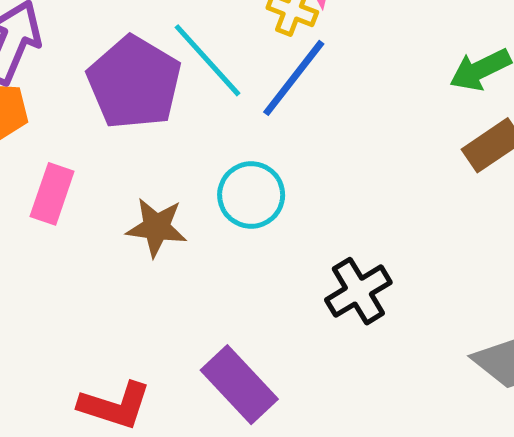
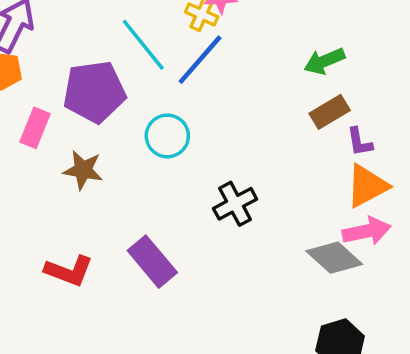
purple pentagon: (134, 83) -> (94, 92), moved, turned 30
brown star: (156, 227) -> (83, 170), moved

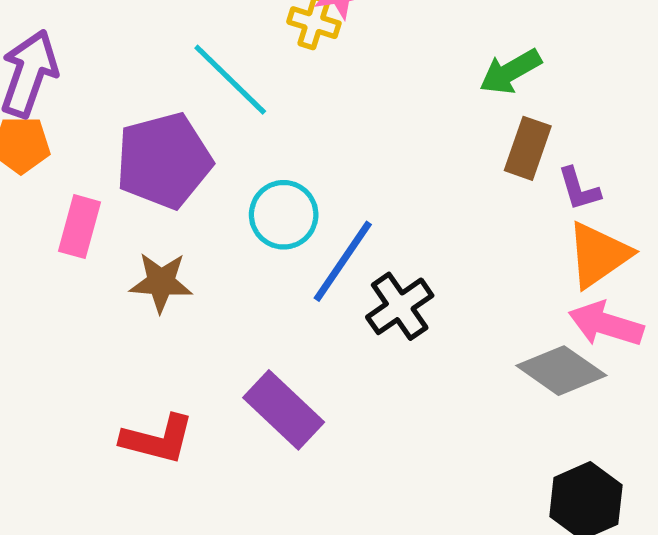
blue line: (200, 60) -> (343, 261), moved
brown rectangle: (330, 112) -> (528, 148), turned -33
pink arrow: (367, 231) -> (606, 324), turned -144

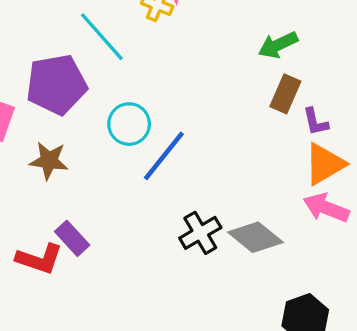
black cross: (400, 306) -> (200, 233), moved
gray diamond: (561, 371) -> (255, 237), moved
purple rectangle: (284, 410) -> (72, 238), moved, size x0.7

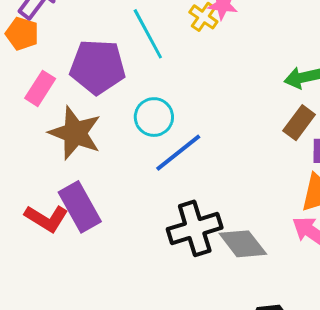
brown star: (49, 161) -> (75, 133), size x1.5
black cross: (200, 233) -> (195, 228), size x1.4
purple rectangle: (72, 238) -> (80, 207), size x1.5

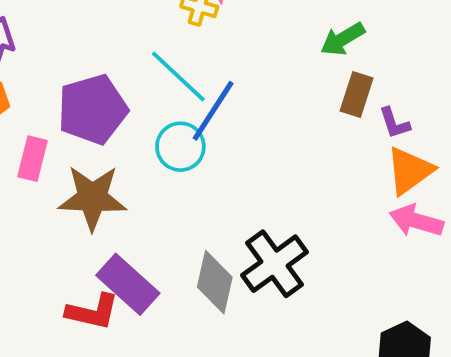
cyan line: (148, 34) -> (178, 77), moved
blue line: (178, 153) -> (213, 111), moved
gray diamond: (243, 244) -> (215, 282), moved, turned 69

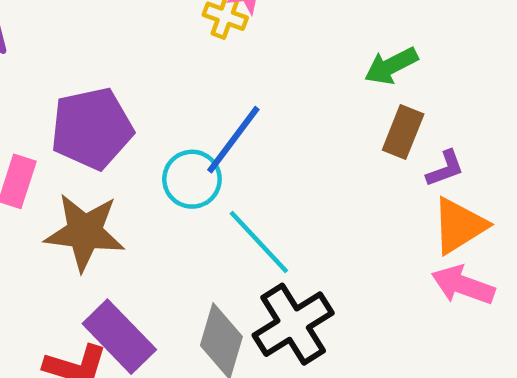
cyan line: (178, 77) -> (259, 242), moved
purple L-shape: (394, 123) -> (445, 169), turned -96

